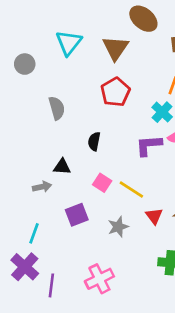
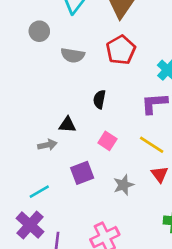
gray circle: (25, 64) -> (39, 31), moved
gray semicircle: (57, 108) -> (73, 55), moved, turned 115
yellow line: (131, 189) -> (152, 145), moved
cyan line: (34, 233) -> (39, 192), turned 40

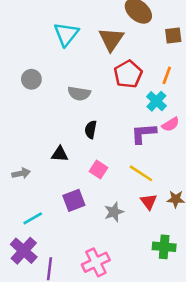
gray circle: (39, 31) -> (31, 79), moved
red pentagon: (121, 50) -> (128, 74), moved
gray semicircle: (73, 55) -> (79, 93), moved
gray arrow: (47, 145) -> (21, 173), moved

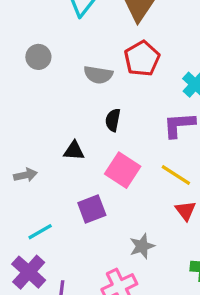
red pentagon: (128, 74) -> (142, 59), moved
pink square: (98, 169) -> (123, 170), size x1.5
gray star: (114, 212) -> (142, 246), moved

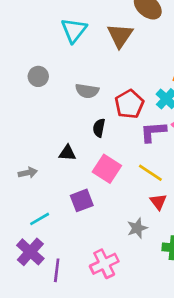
red pentagon: (142, 59) -> (129, 104), moved
gray star: (142, 246) -> (137, 228), moved

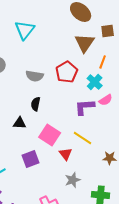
brown triangle: (120, 36) -> (85, 43), moved
red pentagon: (129, 104) -> (67, 72), moved
black semicircle: (99, 128) -> (36, 104), moved
red triangle: (158, 202) -> (66, 154), moved

